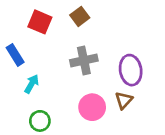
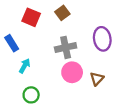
purple ellipse: (131, 70) -> (102, 39), moved
pink circle: (92, 107) -> (72, 72), moved

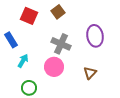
gray cross: (66, 47) -> (61, 44), turned 36
pink circle: (72, 72) -> (54, 67), moved

